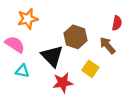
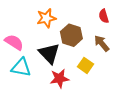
orange star: (28, 19) -> (46, 18), moved
red semicircle: (117, 23) -> (104, 16), moved, turned 152
cyan triangle: (22, 71) -> (21, 67), size x1.5

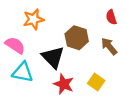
orange star: (46, 18) -> (33, 19), moved
yellow square: (86, 65) -> (96, 82), moved
red star: (59, 79) -> (64, 84), turned 30

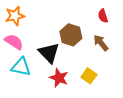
orange star: (33, 19) -> (15, 16), moved

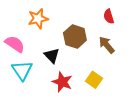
orange star: (15, 16) -> (38, 19), moved
black triangle: (49, 53) -> (52, 56), size x0.7
cyan triangle: (21, 67) -> (22, 70), turned 45

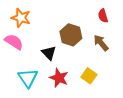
orange star: (38, 19) -> (21, 18), moved, turned 30
cyan triangle: (22, 70) -> (28, 78), moved

